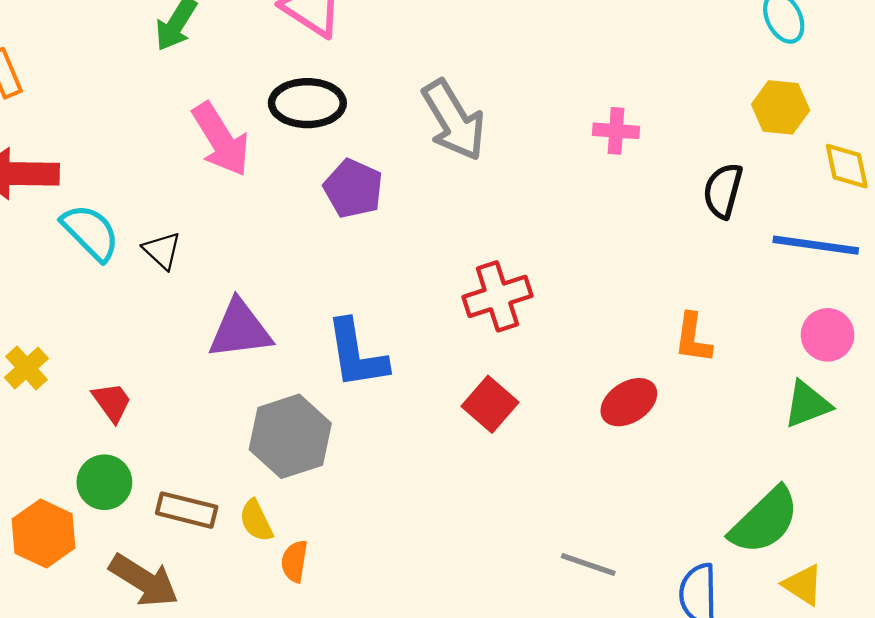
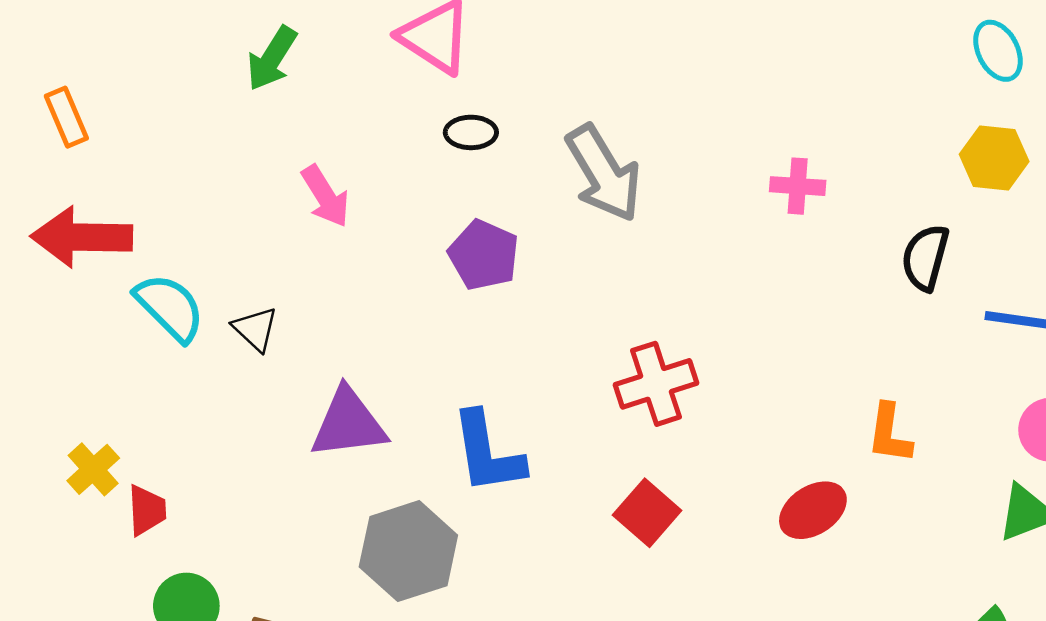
black ellipse: (307, 103) -> (471, 132), moved, size x0.6
pink arrow: (221, 139) -> (325, 196), size x0.7
red trapezoid: (112, 402) -> (147, 510), moved, turned 33

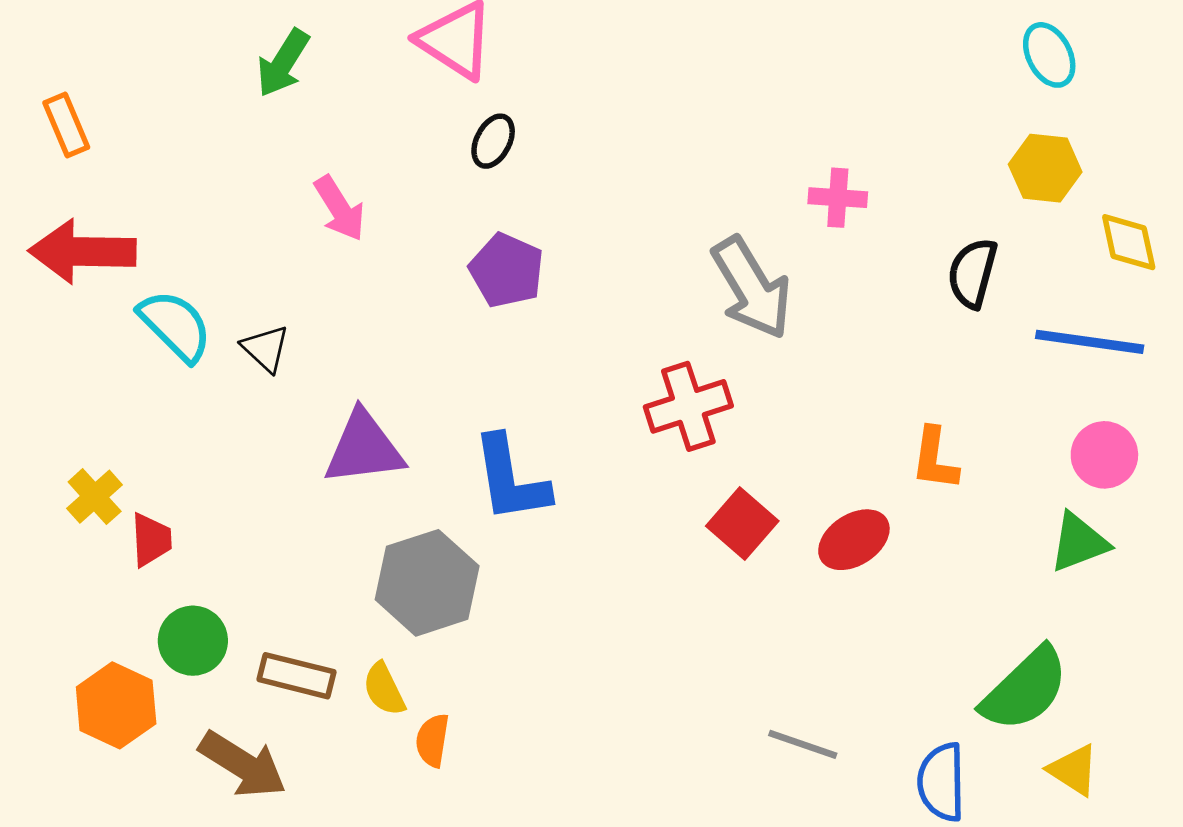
black ellipse: (471, 132) -> (493, 141), turned -63
gray arrow: (604, 173) -> (752, 288), moved
red square: (647, 513) -> (742, 524), moved

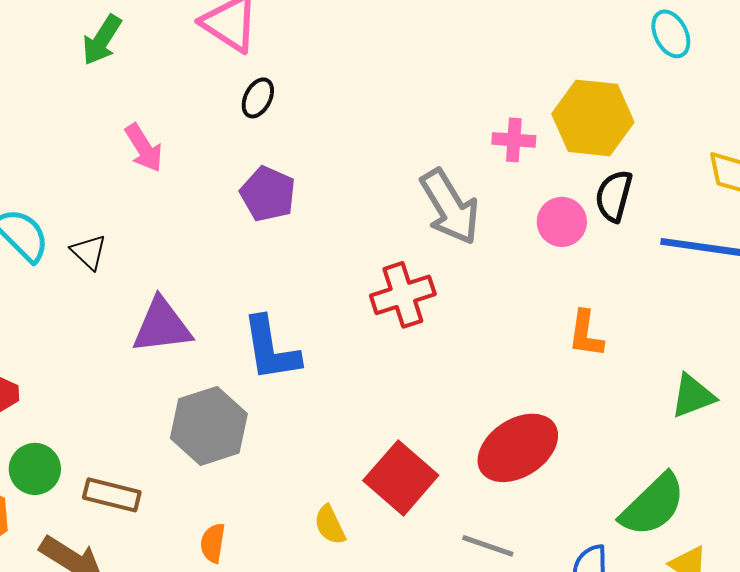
yellow hexagon: (1045, 168) -> (593, 118), moved, size x1.5
pink circle: (1104, 455) -> (562, 222), moved
red square: (742, 524) -> (401, 478), moved, size x1.4
red ellipse: (854, 540) -> (518, 448), moved, size x1.5
yellow semicircle: (384, 689) -> (330, 525), moved

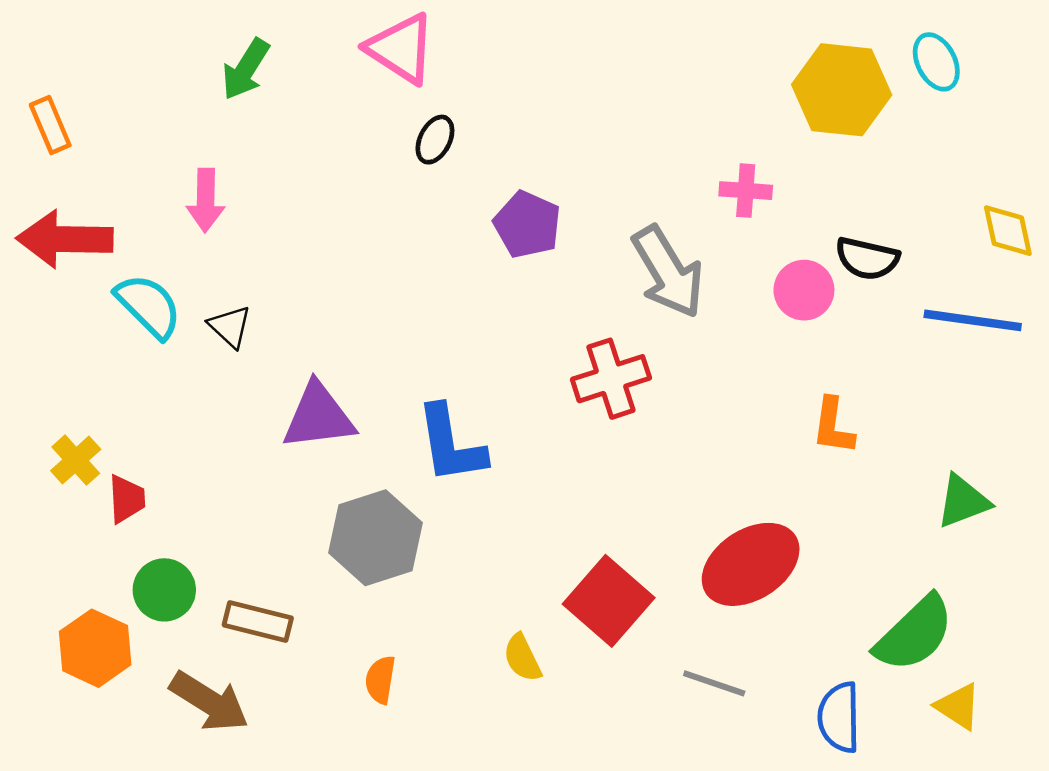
yellow hexagon: (593, 118) -> (842, 90), moved
pink arrow: (144, 148) -> (206, 200), moved, turned 33
purple pentagon: (268, 194) -> (527, 225), moved
black semicircle: (614, 196) -> (867, 259), turned -92

